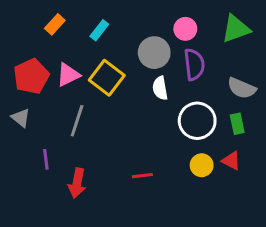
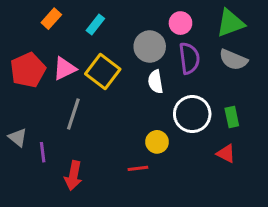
gray semicircle: (242, 88) -> (233, 60), moved
gray triangle: (21, 118) -> (18, 137), moved
yellow circle: (202, 165) -> (157, 142), moved

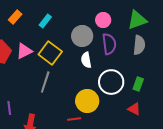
gray semicircle: (233, 60) -> (139, 45), turned -108
gray line: (73, 114) -> (45, 82), moved
green rectangle: (232, 117) -> (138, 84), turned 32
yellow circle: (157, 142) -> (87, 101), size x1.5

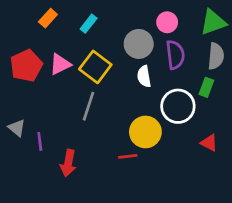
green rectangle: (138, 84) -> (206, 87), moved

